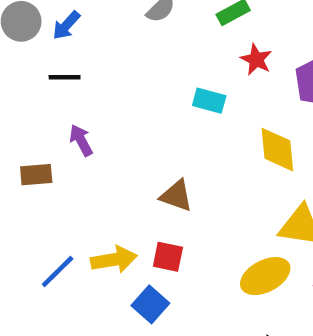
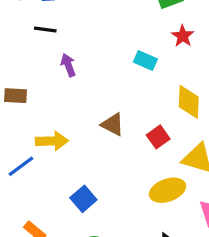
purple arrow: (81, 140) -> (68, 65), moved
red square: (168, 257) -> (158, 137), moved, turned 35
yellow arrow: (114, 260) -> (52, 141), moved

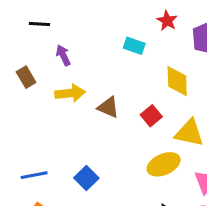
brown rectangle: (16, 96) -> (26, 77), moved, turned 60
yellow arrow: (52, 141) -> (70, 93), moved
blue line: (21, 166) -> (34, 175), moved, turned 30

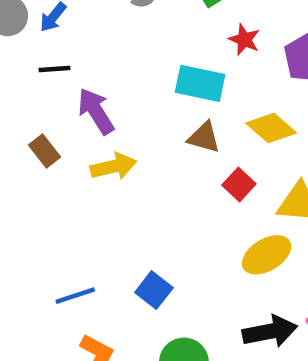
cyan rectangle: (134, 46) -> (200, 83), size x1.5
purple arrow: (63, 55) -> (96, 111), size x1.5
yellow diamond: (177, 81) -> (271, 128), turned -40
brown triangle: (108, 107) -> (204, 137), moved

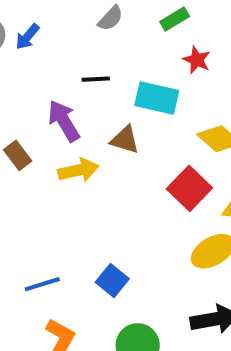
black line: (54, 69) -> (96, 79), moved
brown triangle: (204, 137) -> (125, 140), moved
red square: (239, 185) -> (189, 188), size x1.5

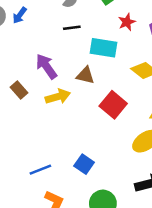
red star: (197, 60) -> (127, 22), turned 30
black line: (96, 79) -> (72, 28), moved
red square: (189, 188) -> (113, 105), moved

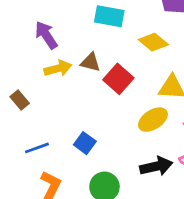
brown triangle: (85, 75) -> (90, 62), moved
brown rectangle: (19, 90) -> (20, 100), moved

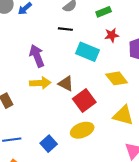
yellow ellipse: (153, 120) -> (82, 130), moved

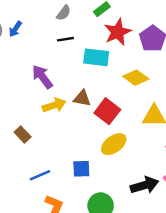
red star: (112, 35) -> (118, 32), size x1.6
blue square: (49, 144) -> (81, 169), turned -35

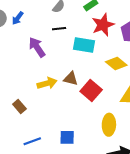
purple arrow: (42, 77) -> (37, 47), moved
yellow ellipse: (114, 144) -> (109, 125), moved, turned -55

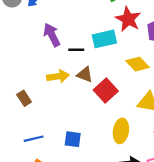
red star: (103, 25) -> (128, 19), turned -30
black line: (59, 29) -> (76, 50), moved
cyan rectangle: (84, 45) -> (104, 39), turned -30

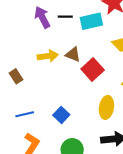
black line: (76, 50) -> (65, 17), moved
blue square: (73, 139) -> (61, 115), turned 35

